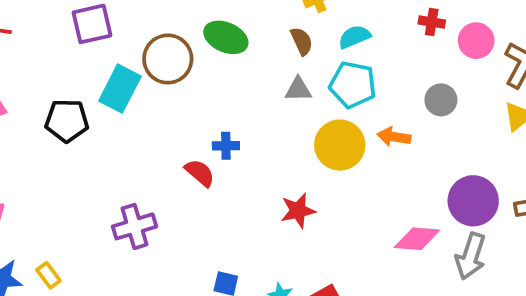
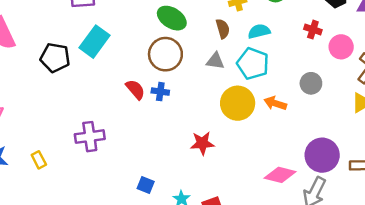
brown circle: (168, 59) -> (165, 54), moved
red semicircle: (200, 173) -> (135, 89), moved
yellow rectangle: (48, 275) -> (39, 160), moved

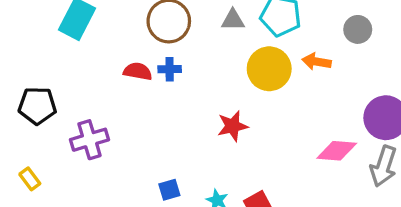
black pentagon: (55, 58) -> (37, 106), moved
red semicircle: (135, 89) -> (138, 71), turned -30
blue square: (146, 185) -> (169, 190), turned -30

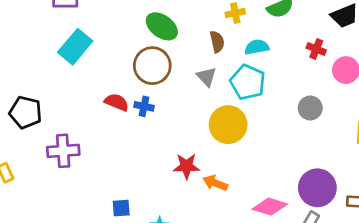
gray triangle: (233, 20) -> (207, 77), turned 35
orange arrow: (317, 62) -> (215, 183), moved

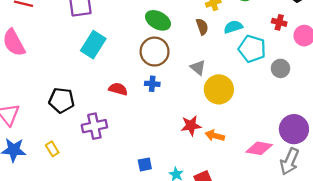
gray triangle: (207, 77) -> (198, 68), moved
cyan pentagon: (248, 82) -> (252, 49), moved
red semicircle: (117, 102) -> (118, 89), moved

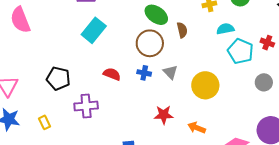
red cross: (279, 22) -> (267, 43), moved
brown semicircle: (202, 27) -> (182, 30), moved
gray triangle: (198, 68) -> (170, 72), moved
gray circle: (280, 68) -> (264, 82), moved
red star: (191, 126) -> (164, 115), moved

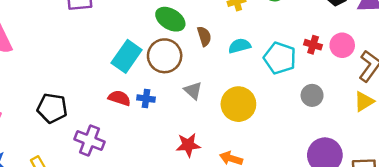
cyan semicircle: (225, 29) -> (240, 46), moved
cyan rectangle: (94, 30) -> (127, 56), moved
blue cross: (144, 73) -> (146, 99), moved
purple cross: (86, 106) -> (89, 141), turned 30

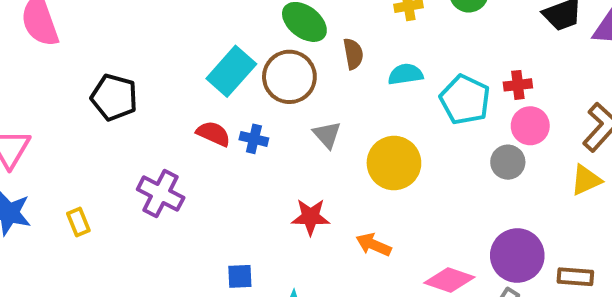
red cross: (313, 45) -> (518, 85), turned -30
pink circle: (342, 45) -> (530, 126), moved
black pentagon: (52, 108) -> (114, 97), moved

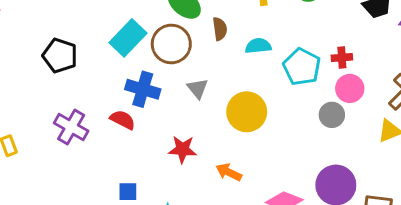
black pentagon: (114, 97) -> (60, 56), moved
red semicircle: (213, 134) -> (123, 120), moved
blue cross: (254, 139) -> (143, 89), size x1.6

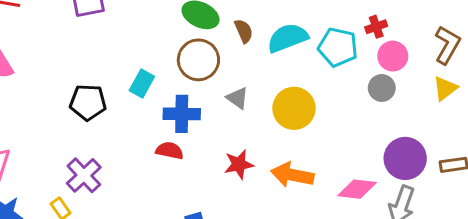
cyan rectangle: (128, 38) -> (142, 84), moved, size x0.7
cyan semicircle: (258, 46) -> (288, 38), size x1.5
purple cross: (71, 127) -> (84, 175), moved, turned 32
orange arrow: (229, 172) -> (292, 175), size x1.5

